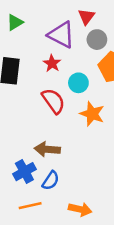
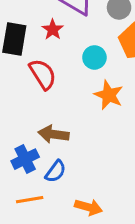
red star: (52, 63) -> (53, 30), moved
red semicircle: (53, 101) -> (43, 74), moved

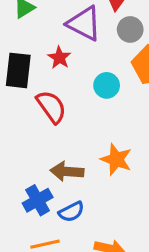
orange star: (109, 95) -> (116, 159), moved
blue semicircle: (56, 171) -> (71, 212), turned 30

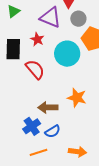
cyan circle: (107, 85) -> (67, 54), size x1.6

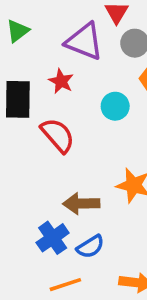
cyan circle: (67, 54) -> (115, 106), size x0.6

